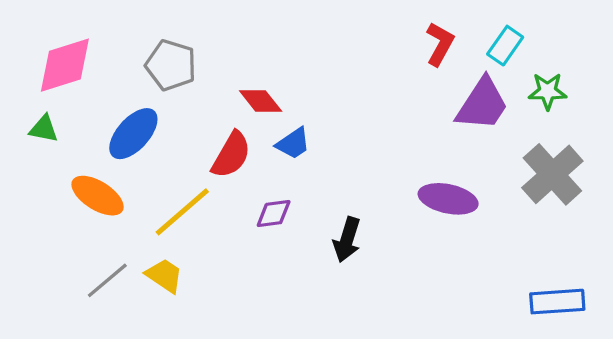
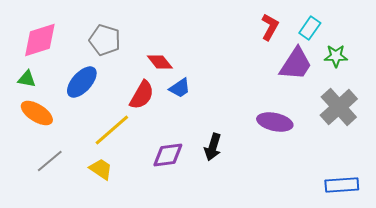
orange ellipse: (98, 196) -> (37, 113), moved
purple diamond: (274, 214) -> (168, 155), moved, size x1.4
gray line: (107, 280) -> (50, 161), moved

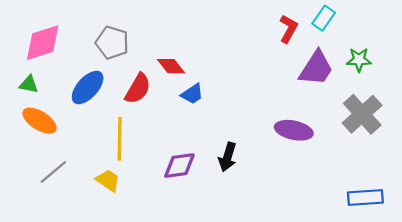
cyan rectangle: (310, 28) -> (324, 18), moved
red semicircle: (142, 95) -> (138, 89), moved
yellow line: (112, 130) -> (120, 139), turned -48

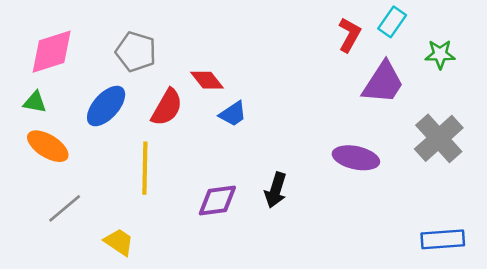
green star: (359, 60) -> (440, 54), moved
yellow trapezoid: (108, 180) -> (119, 242), moved

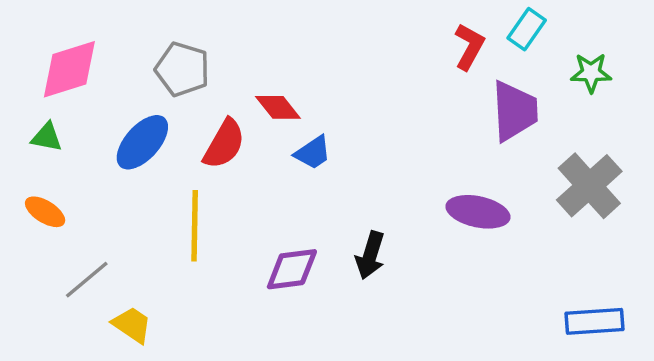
purple trapezoid: (383, 83) -> (514, 111), turned -36
orange ellipse: (48, 146) -> (45, 212), moved, size x0.7
yellow trapezoid: (119, 242) -> (132, 325), moved

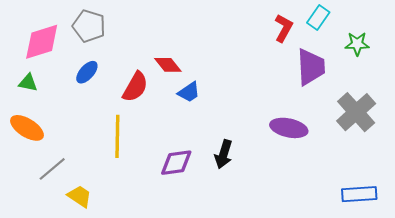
gray pentagon: (182, 69) -> (89, 26), moved
blue ellipse: (142, 142) -> (87, 72), moved, size x0.7
orange ellipse: (45, 212) -> (27, 128), size x1.4

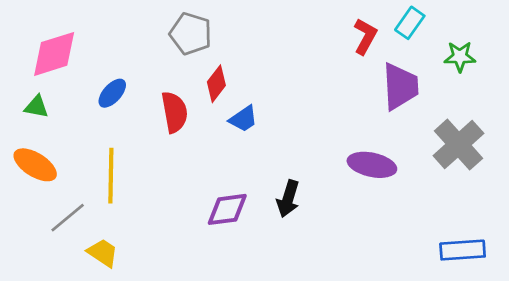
gray pentagon: (89, 26) -> (191, 34), moved
red diamond: (168, 65) -> (216, 84), turned 76
red semicircle: (135, 87) -> (174, 112), turned -40
yellow line: (117, 136) -> (111, 176), moved

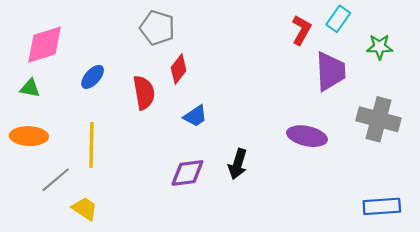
blue trapezoid: (243, 119) -> (195, 116), moved
gray cross: (458, 145) -> (378, 119), turned -33
orange ellipse: (35, 165) -> (29, 136), turned -30

